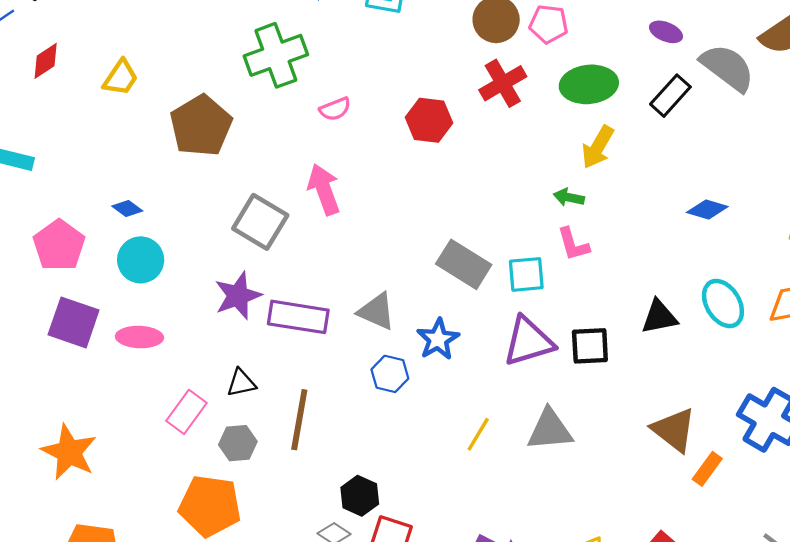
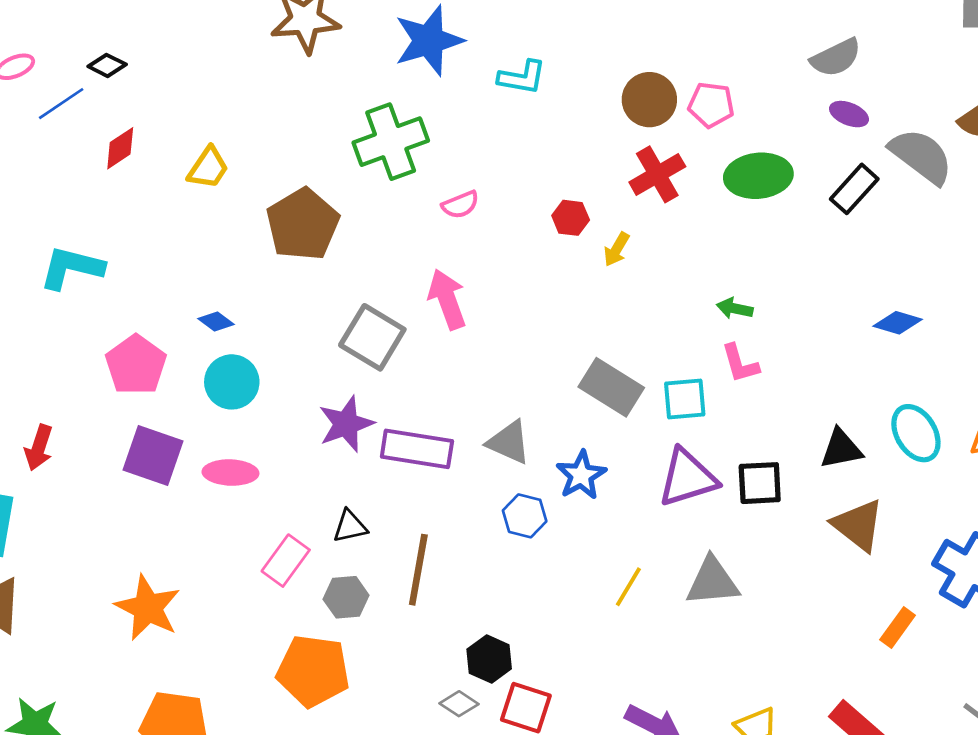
red hexagon: (429, 120) -> (571, 218), size x0.7
yellow arrow: (598, 147) -> (617, 249), moved, size x0.7
brown triangle: (674, 430) -> (858, 525), moved

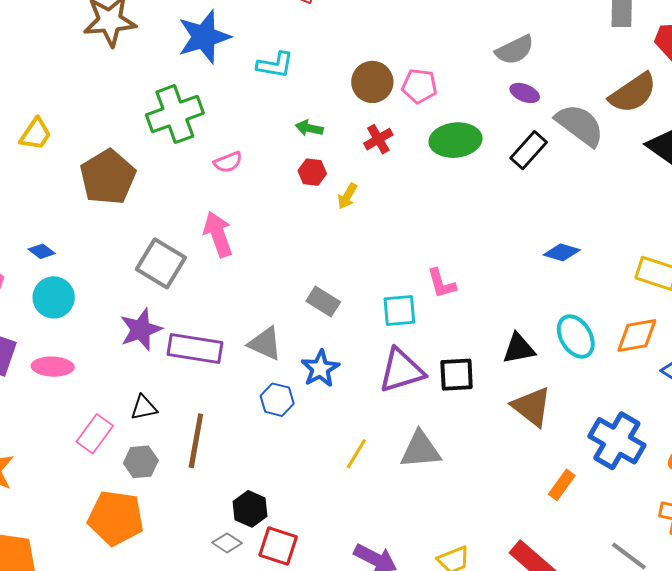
red cross: (657, 174) -> (378, 139), size x0.7
green arrow: (735, 308) -> (309, 128), moved
gray rectangle: (611, 387) -> (323, 301), moved, size x0.7

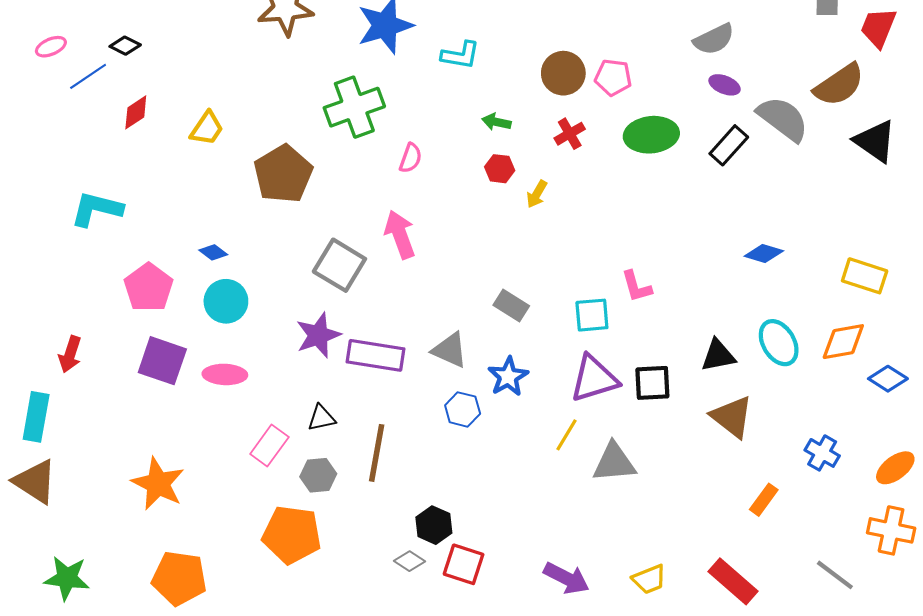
pink semicircle: (228, 162) -> (411, 158), turned -48
blue cross: (617, 441) -> (822, 453), size x0.6
yellow line: (356, 454) -> (566, 435), moved

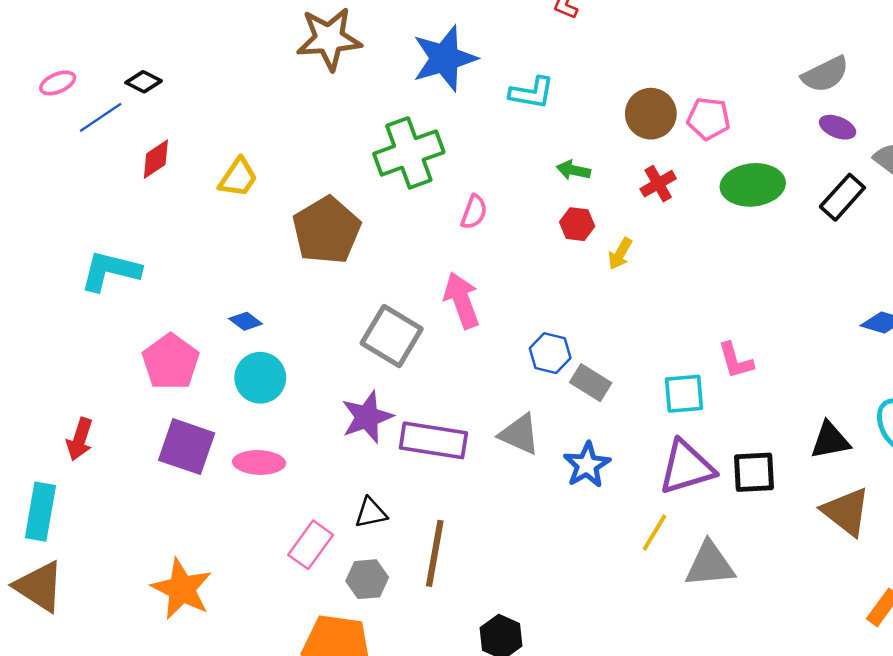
blue hexagon: (463, 409) -> (550, 353), moved

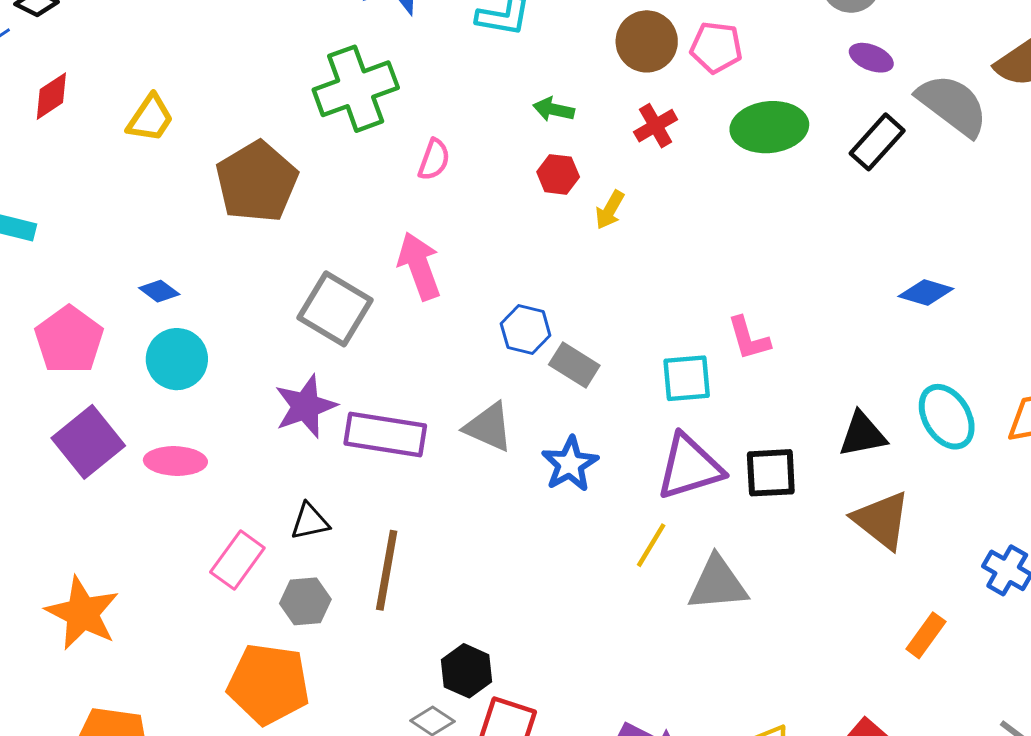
purple square: (187, 447) -> (88, 442), turned 32

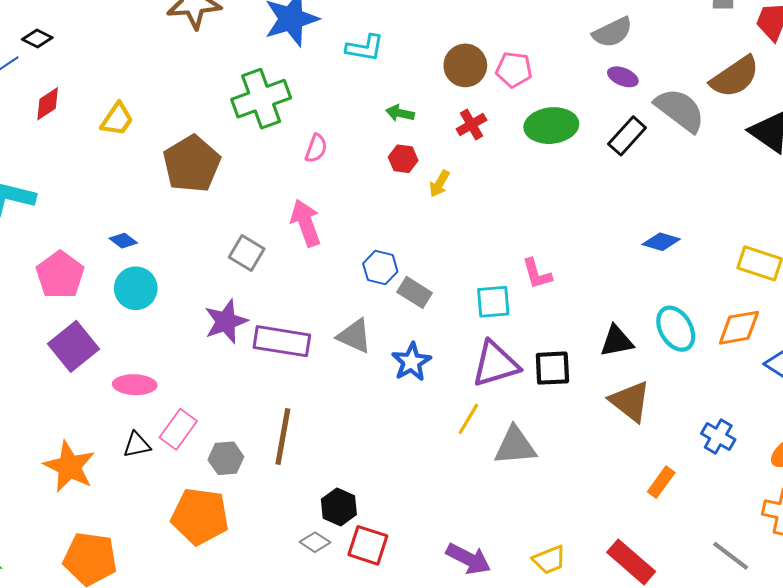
gray square: (335, 309) -> (247, 253), size x0.7
pink ellipse: (175, 461) -> (135, 385), moved
black triangle: (310, 522) -> (137, 445), moved

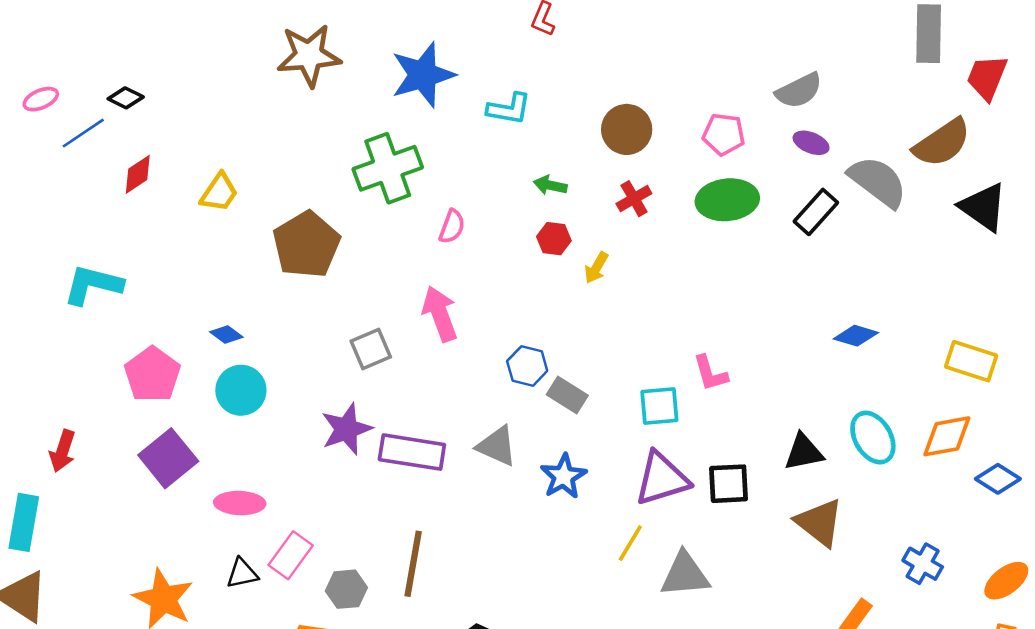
pink pentagon: (514, 70) -> (724, 134), moved
gray square: (247, 253) -> (371, 349), turned 36

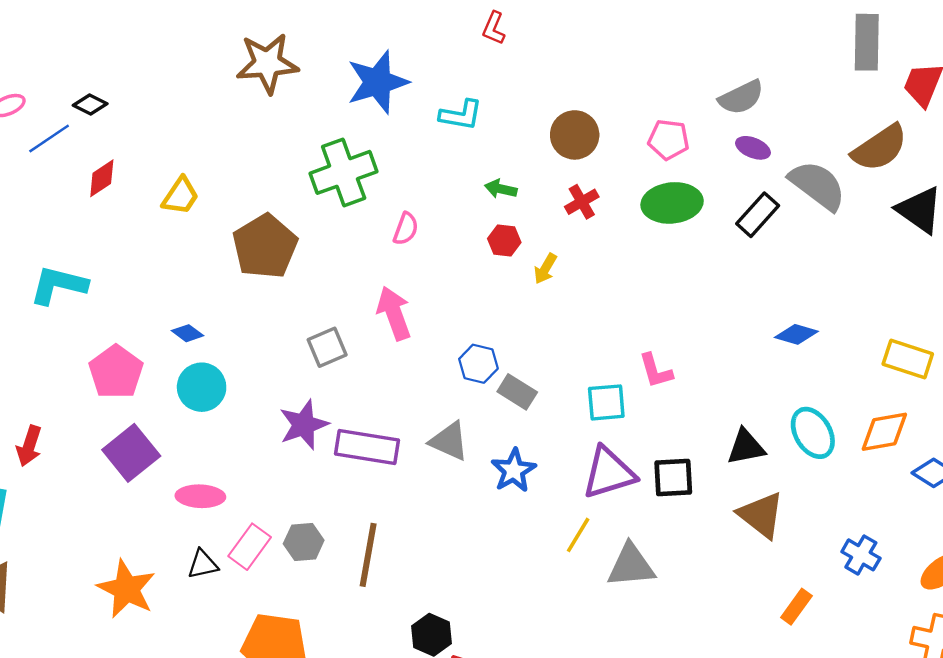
gray hexagon: (346, 589) -> (304, 542), moved

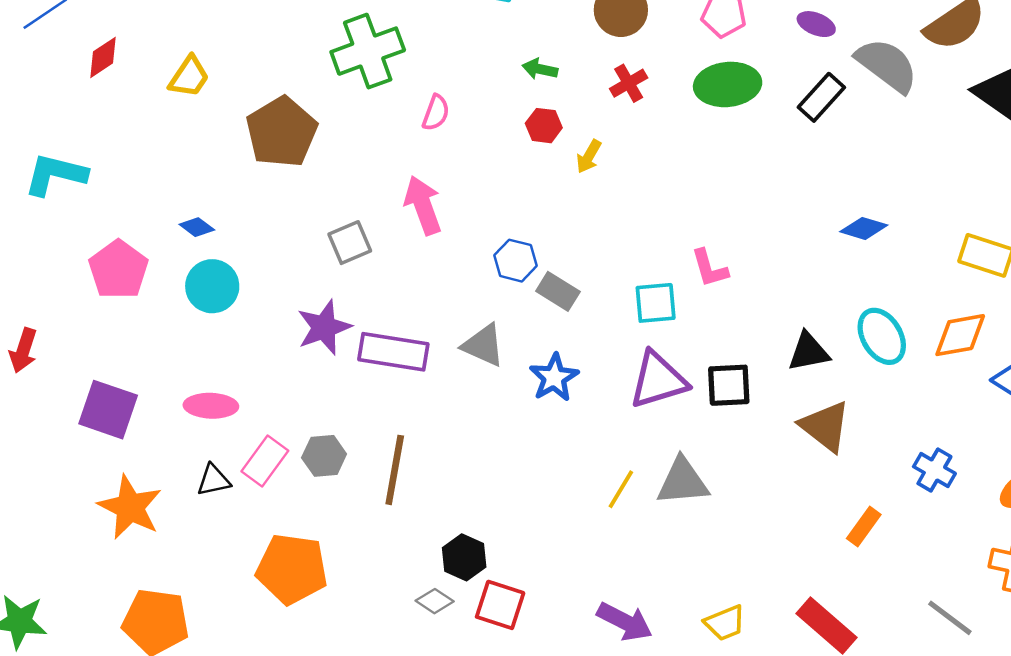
purple square: (131, 453) -> (108, 410), moved, turned -32
yellow line: (578, 535) -> (621, 489), moved

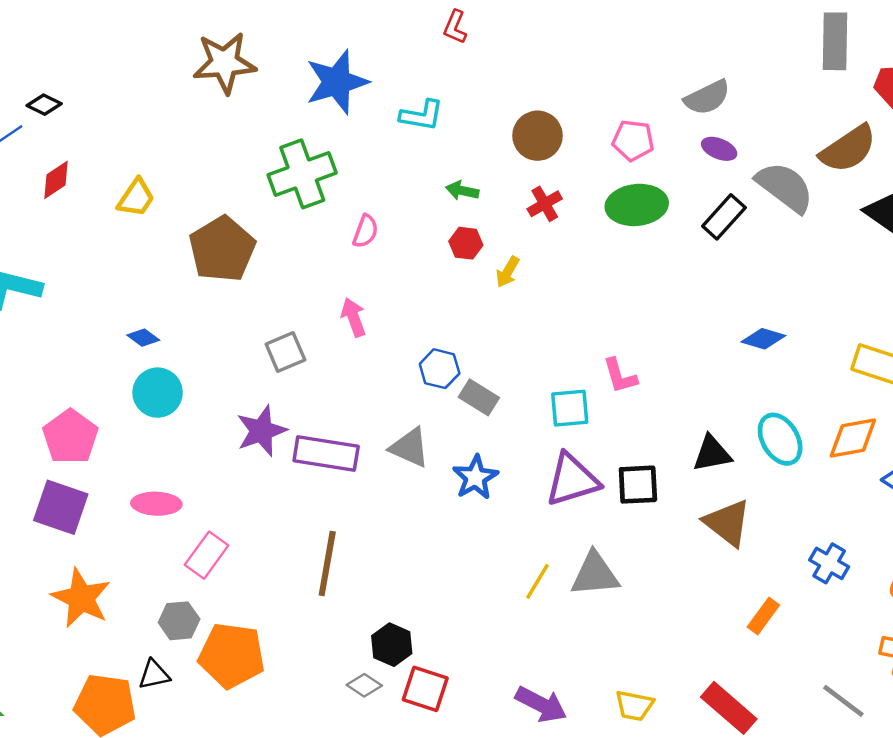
pink arrow: (423, 205) -> (354, 317), size x0.7
pink pentagon: (118, 270) -> (70, 437), moved
gray hexagon: (324, 456) -> (179, 621), moved
black triangle: (214, 480) -> (154, 675), moved
yellow trapezoid: (725, 623) -> (634, 706), turned 33

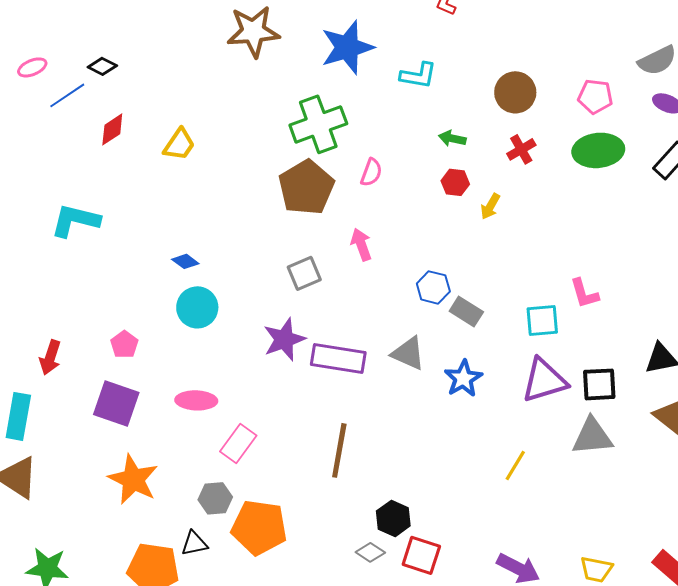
brown pentagon: (222, 249) -> (306, 187), moved
pink pentagon: (70, 437) -> (124, 344), size x0.6
gray triangle: (595, 574) -> (592, 436), moved

